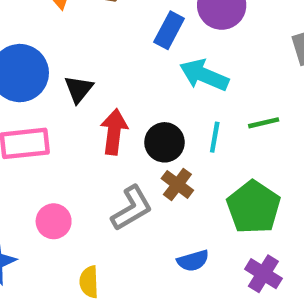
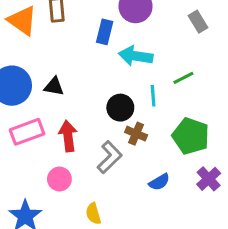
black triangle: (79, 89) -> (54, 86), turned -45
red arrow: (114, 132) -> (68, 136), moved
purple cross: (263, 274) -> (209, 179), turned 30

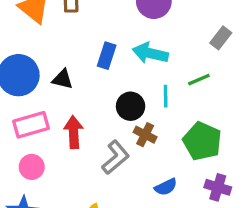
gray rectangle: (198, 22) -> (221, 38), moved, turned 65
blue rectangle: (105, 32) -> (107, 56), moved
pink circle: (59, 179) -> (32, 167), moved
purple cross: (209, 179) -> (218, 187), turned -35

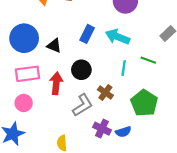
green line: (199, 80) -> (148, 60), turned 35
black circle: (131, 106) -> (81, 70), moved
blue semicircle: (166, 187) -> (123, 132), moved
purple cross: (218, 187) -> (102, 129), moved

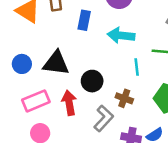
blue rectangle: (87, 34) -> (84, 20), moved
blue circle: (24, 38) -> (22, 64), size x0.6
black triangle: (54, 46) -> (56, 63), size x1.6

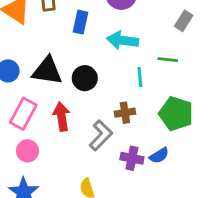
black circle: (92, 81) -> (85, 78), moved
brown cross: (124, 98) -> (125, 113), turned -30
pink rectangle: (36, 101) -> (23, 114), turned -40

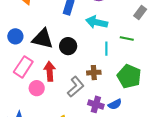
pink circle: (28, 151) -> (37, 88), moved

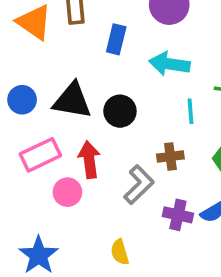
pink rectangle: (23, 67) -> (40, 155), turned 35

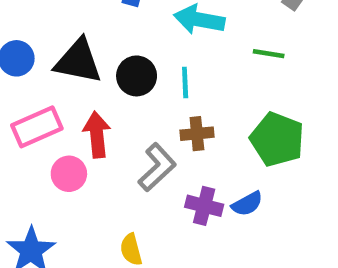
cyan line: (190, 111) -> (185, 82), moved

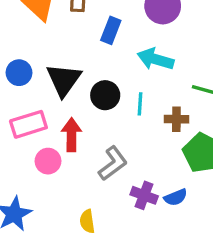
black triangle: (78, 61) -> (64, 80), turned 48
brown cross: (197, 134) -> (176, 119), moved

